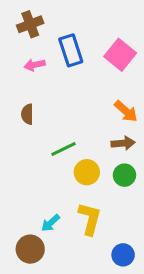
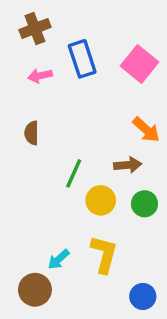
brown arrow: (123, 143) -> (128, 165), moved
green line: (64, 149) -> (74, 173), turned -40

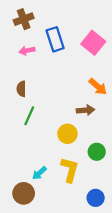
green line: (74, 173) -> (29, 116), moved
green circle: (144, 204) -> (97, 152), moved

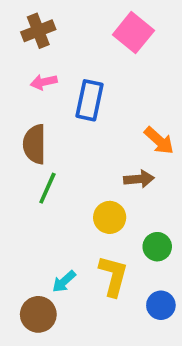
blue rectangle: (55, 39) -> (90, 100), moved, turned 30
pink square: (93, 43) -> (133, 33), moved
brown semicircle: (21, 89) -> (35, 144), size x1.5
blue circle: (96, 198) -> (161, 305), moved

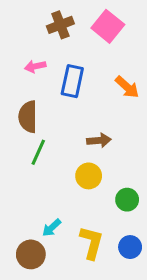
brown cross: (38, 31) -> (60, 25), moved
orange arrow: (159, 141) -> (127, 87), moved
brown arrow: (139, 179) -> (99, 140), moved
yellow L-shape: (113, 276) -> (92, 243), moved

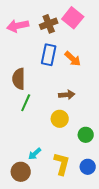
brown cross: (60, 25) -> (49, 24), moved
pink arrow: (35, 66) -> (18, 26), moved, size x1.5
orange arrow: (127, 87) -> (73, 59), moved

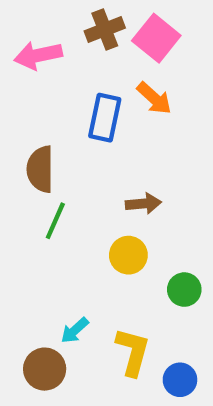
brown cross: (49, 24) -> (105, 30), moved
orange arrow: (73, 59) -> (154, 98), moved
blue circle: (88, 167) -> (180, 380), moved

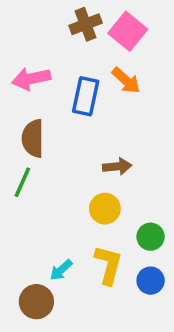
pink arrow: (38, 55) -> (31, 79), moved
green line: (55, 221) -> (22, 182), moved
yellow L-shape: (133, 352) -> (108, 265), moved
blue circle: (180, 380) -> (151, 281), moved

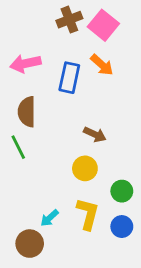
brown arrow: (117, 166) -> (95, 134), turned 30
green line: (22, 182) -> (18, 147), turned -50

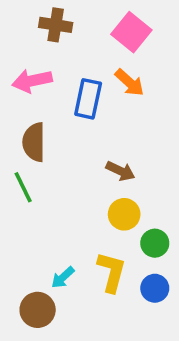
brown cross: (69, 20) -> (56, 25), moved, turned 30
yellow circle: (85, 168) -> (124, 214), moved

